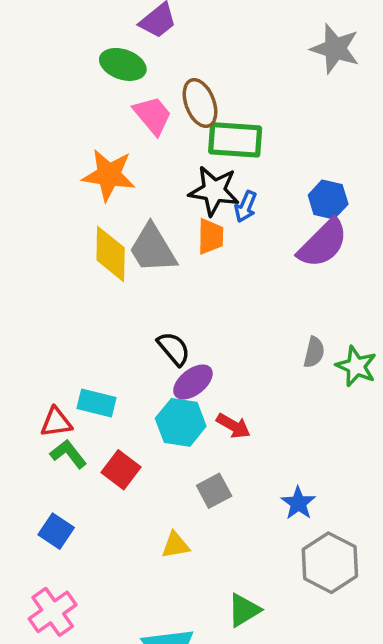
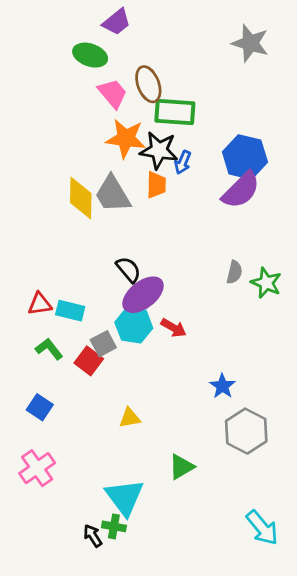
orange star: (109, 175) -> (126, 138), moved
blue hexagon: (328, 200) -> (245, 157), size x1.5
purple ellipse: (193, 382) -> (143, 295), size x1.4
red triangle: (56, 422) -> (40, 304), moved
gray square: (214, 491) -> (103, 344), moved

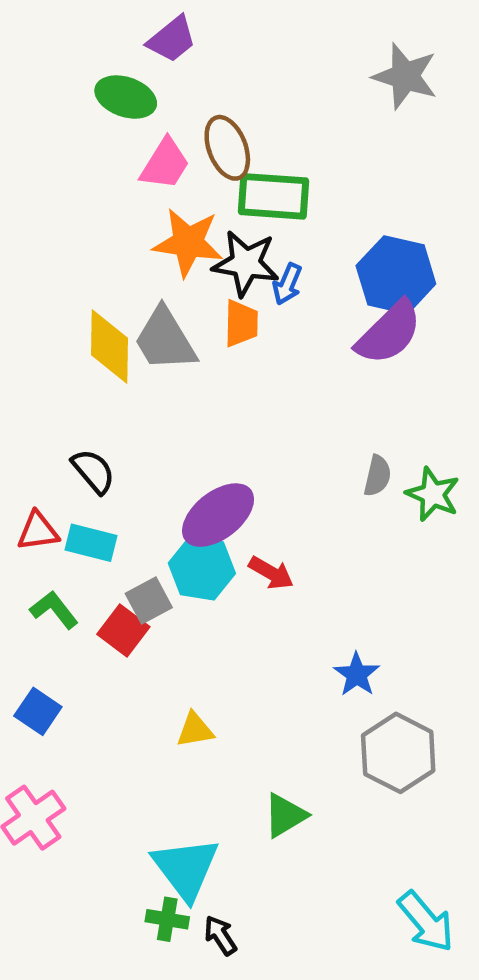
pink trapezoid: (113, 93) -> (165, 164), turned 72
black semicircle: (128, 270) -> (93, 471), moved
black arrow: (93, 536) -> (220, 935), moved

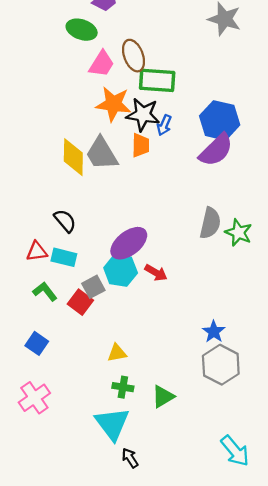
gray semicircle: (377, 476) -> (210, 223), size x1.5
blue star: (357, 674) -> (214, 332), moved
green cross: (167, 919) -> (123, 387), moved

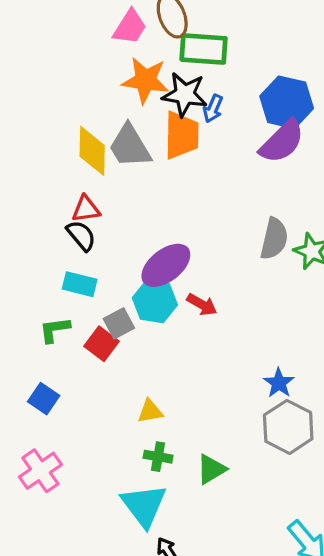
orange trapezoid: (141, 145) -> (182, 135), size x1.5
red triangle: (37, 251) -> (86, 209), moved
green L-shape: (45, 292) -> (55, 330), turned -60

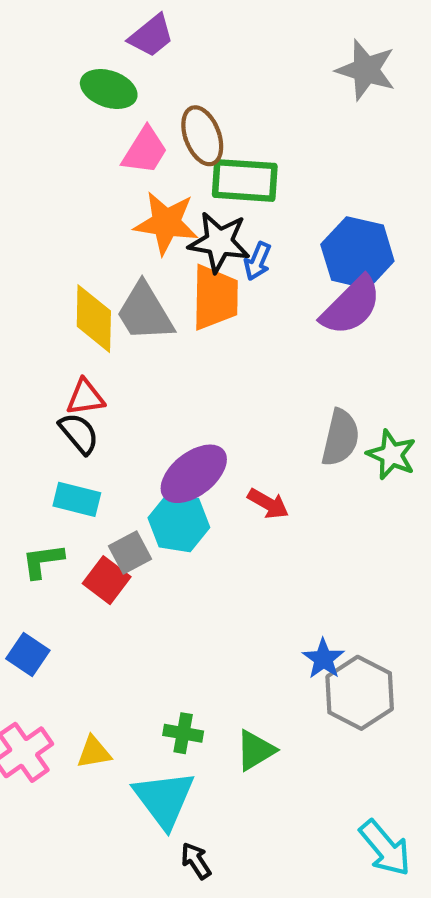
red arrow: (202, 305) -> (268, 504), moved
blue star: (279, 383) -> (323, 659), moved
yellow triangle: (150, 411) -> (94, 752), moved

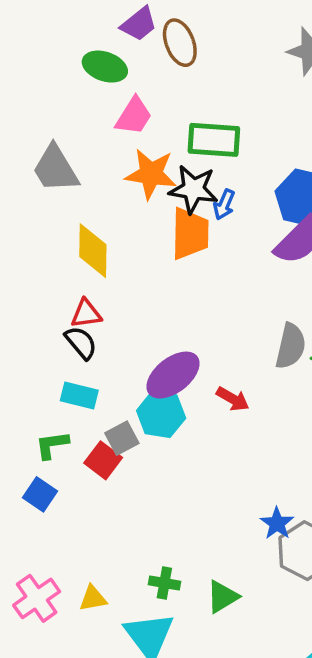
brown ellipse: (202, 136) -> (180, 43), moved
gray trapezoid: (145, 312) -> (55, 169), moved
blue square: (28, 655) -> (40, 494), moved

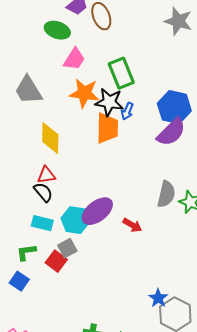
green rectangle: (214, 140) -> (121, 73), turned 64
cyan hexagon: (161, 414) -> (75, 220), moved

